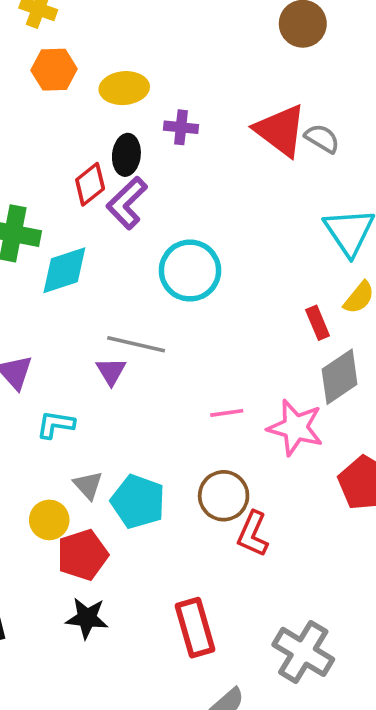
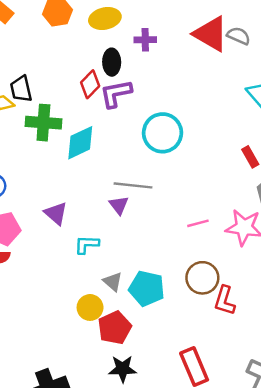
purple L-shape: (127, 203) -> (116, 94), turned 40

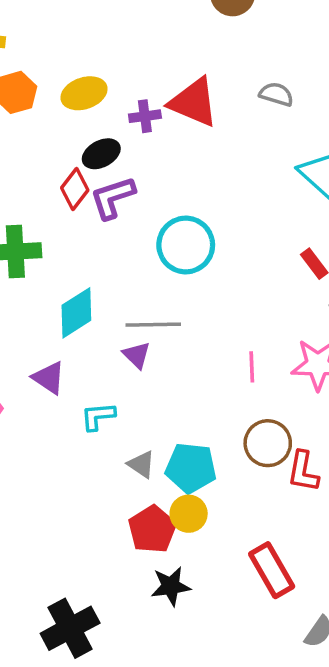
red triangle: (211, 34) -> (194, 102), moved
black ellipse: (112, 62) -> (101, 154), turned 70
cyan diamond: (80, 143) -> (76, 313), moved
pink line: (198, 223) -> (252, 367), turned -70
yellow circle: (90, 307) -> (189, 514), moved

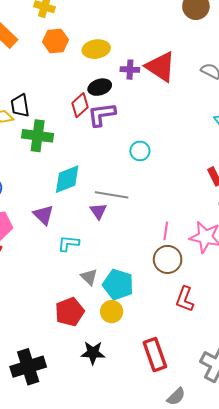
cyan circle: (186, 245) -> (140, 151), size x0.6
brown circle: (268, 443) -> (168, 259), moved
red pentagon: (152, 529) -> (70, 312), moved

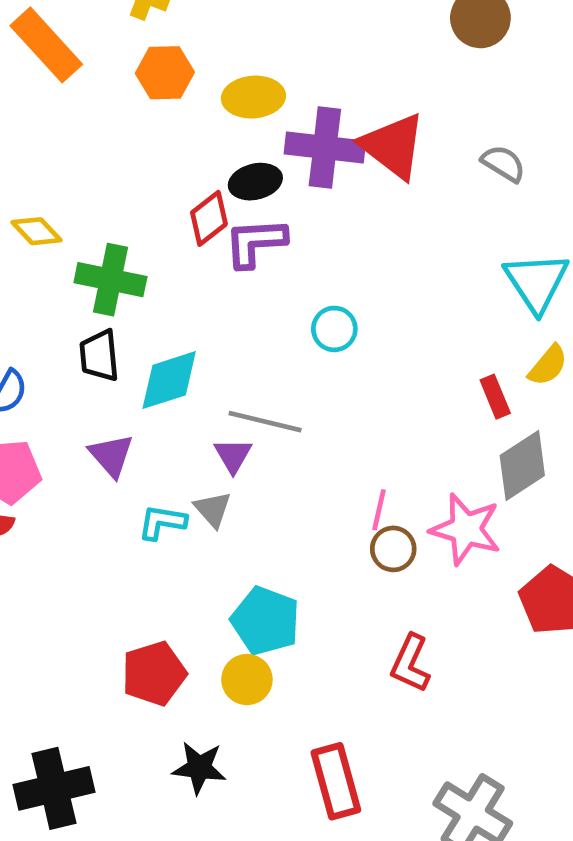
purple cross: (130, 70) -> (325, 147), size x1.8
black trapezoid: (20, 106) -> (99, 356), moved
brown circle: (168, 259) -> (393, 549), moved, size x0.7
gray triangle: (89, 277) -> (213, 509), moved

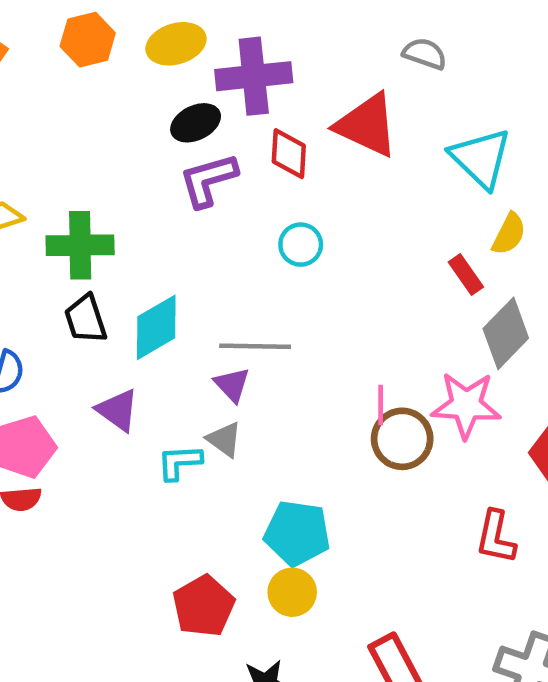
red triangle: (393, 146) -> (367, 125), moved
red diamond: (209, 218) -> (289, 154), moved, turned -36
brown circle: (393, 549) -> (402, 439), size x1.4
red L-shape: (410, 663) -> (496, 537), moved

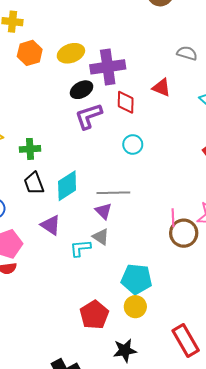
red triangle: (367, 125) -> (161, 88), size x0.6
green cross: (80, 245) -> (30, 149), size x0.7

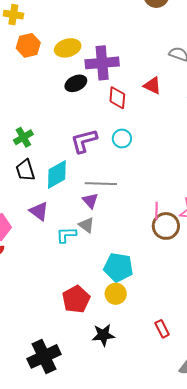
purple L-shape: (89, 116) -> (84, 141), moved
green cross: (30, 149) -> (23, 137), turned -30
red rectangle: (186, 340) -> (162, 329), size x0.6

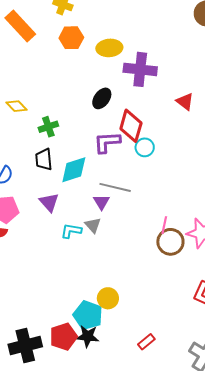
black ellipse: (76, 83) -> (102, 98), moved, turned -40
red diamond: (117, 98) -> (131, 126), moved, size x1.4
cyan pentagon: (118, 267) -> (88, 315), moved
red pentagon: (76, 299) -> (63, 337), moved
red rectangle: (162, 329) -> (146, 342), turned 66

